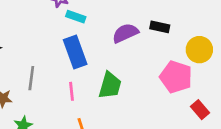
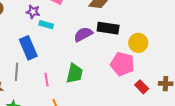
black rectangle: (160, 27) -> (108, 28), size x1.5
blue rectangle: (75, 52) -> (28, 48), moved

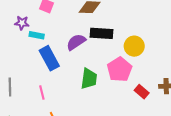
blue rectangle: (28, 48) -> (49, 58), moved
pink pentagon: (122, 64) -> (120, 69), turned 30
green trapezoid: (74, 73) -> (89, 79), moved

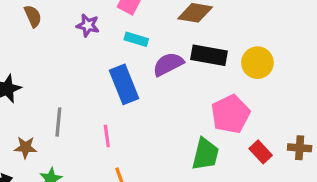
cyan rectangle: (37, 35) -> (136, 39), moved
yellow circle: (134, 46) -> (257, 63), moved
green trapezoid: (89, 79) -> (205, 154), moved

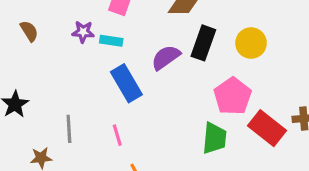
cyan rectangle: (136, 39) -> (111, 41), moved
black rectangle: (209, 55) -> (203, 43), turned -72
red rectangle: (261, 152) -> (267, 128), size x1.6

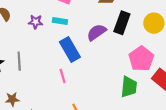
purple star: (83, 32) -> (36, 22), moved
gray line: (69, 129) -> (19, 61), moved
pink line: (117, 135) -> (63, 76), moved

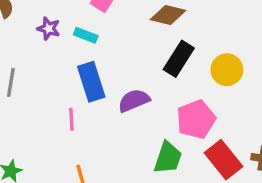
purple semicircle: (96, 32) -> (134, 100), moved

